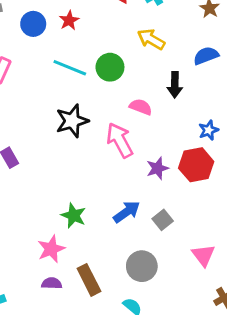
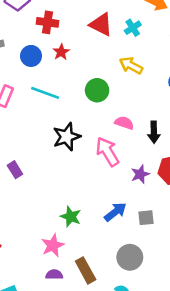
cyan line: (70, 68) -> (45, 93), moved
black arrow: (175, 85) -> (154, 132), moved
gray square: (163, 220) -> (146, 218), turned 35

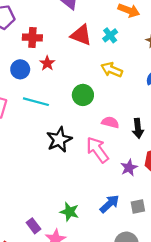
purple rectangle: (15, 170) -> (34, 226), moved

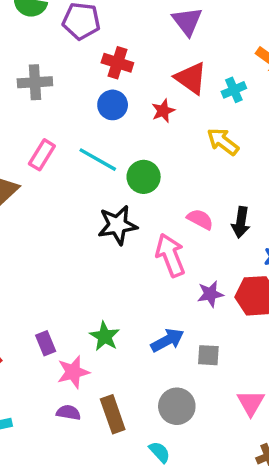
red star: (47, 63) -> (163, 111), moved
blue circle: (20, 69) -> (113, 105), moved
green circle: (83, 95) -> (144, 177), moved
black arrow: (138, 128) -> (241, 222), moved

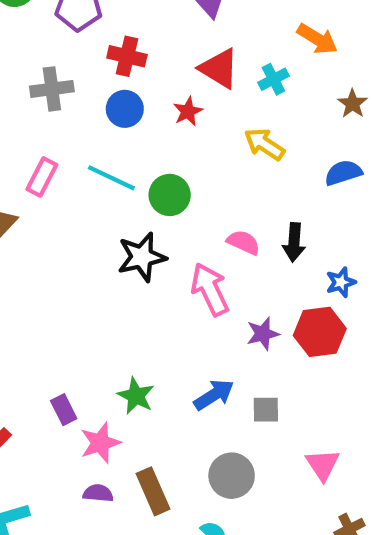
gray cross: (35, 82) -> (52, 89), moved

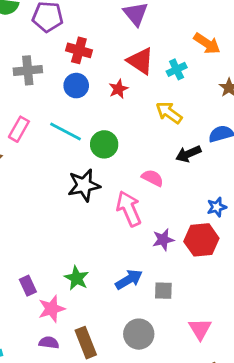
black arrow: (294, 242) -> (188, 154), moved, turned 60

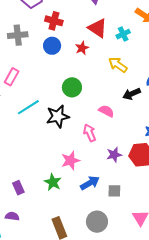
cyan line: (66, 131) -> (28, 107), moved, turned -60
pink arrow: (129, 209) -> (90, 133), size x0.7
pink star: (52, 309) -> (70, 160), moved
purple semicircle: (49, 343) -> (12, 216), moved

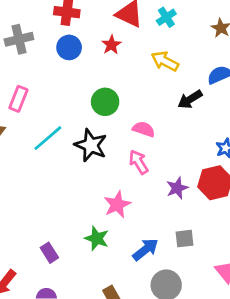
pink semicircle: (106, 111) -> (144, 129), moved
black star: (58, 116) -> (91, 145), turned -30
blue arrow: (90, 183) -> (146, 249), moved

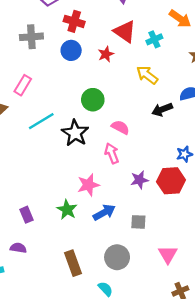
blue arrow: (146, 249) -> (104, 212), moved

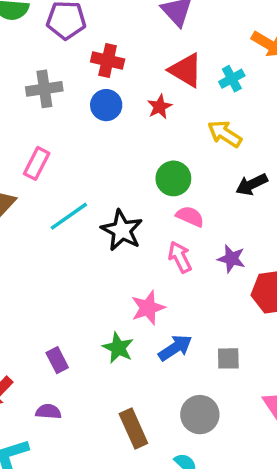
green circle: (93, 100) -> (173, 178), moved
purple star: (139, 180) -> (231, 259), moved, turned 30

